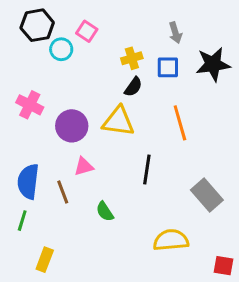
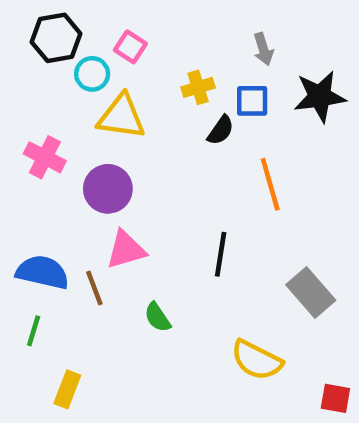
black semicircle: (133, 87) -> (221, 130), moved
yellow triangle: (118, 121) -> (121, 117), moved
pink triangle: (84, 166) -> (126, 250), size x1.4
blue semicircle: (28, 181) -> (43, 272), turned 96
yellow semicircle: (171, 240) -> (257, 360), turned -148

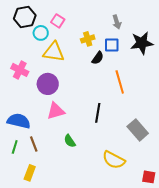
brown line: (94, 288) -> (34, 144), moved

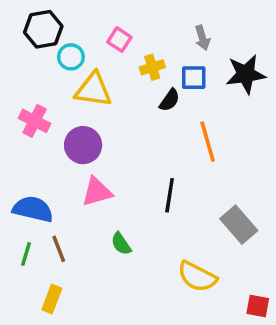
pink square: (58, 21) -> (119, 40), moved

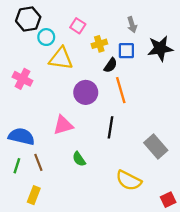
orange line: (208, 142) -> (121, 90), moved
purple circle: (83, 145) -> (86, 92), moved
red square: (258, 306) -> (168, 200), turned -35

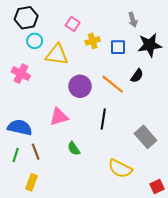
gray arrow: (132, 25) -> (133, 20), moved
cyan circle: (46, 37) -> (35, 41), moved
black semicircle: (111, 65) -> (137, 76), moved
orange line: (121, 90) -> (113, 84), turned -35

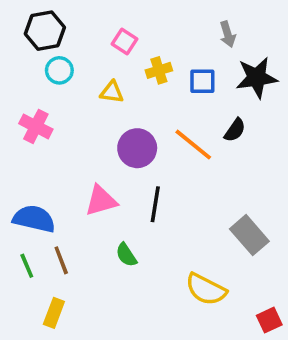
yellow triangle: (57, 55) -> (112, 92), moved, size x0.6
black line: (103, 119) -> (155, 204), moved
green line: (16, 155) -> (27, 266), turned -40

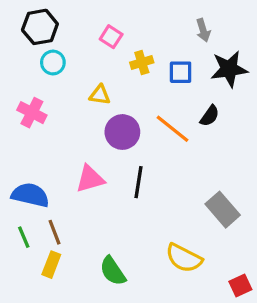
yellow triangle: (112, 92) -> (100, 95), moved
green semicircle: (126, 255) -> (113, 271), moved, size x1.4
yellow rectangle: (54, 313) -> (51, 265), moved

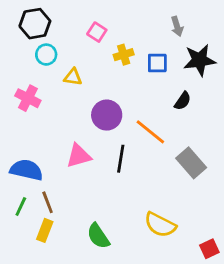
yellow triangle: (100, 95) -> (73, 77), moved
orange line: (172, 129) -> (150, 132), moved
gray rectangle: (223, 210) -> (191, 163), moved
green line: (24, 237) -> (21, 206), turned 48

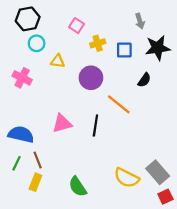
purple circle: (107, 115) -> (91, 78), moved
gray rectangle: (191, 163) -> (158, 172), moved

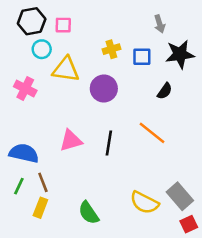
pink square: (77, 26) -> (63, 25), moved, turned -32
yellow triangle: (58, 61) -> (66, 69), size x1.6
orange line: (119, 104) -> (152, 133), moved

